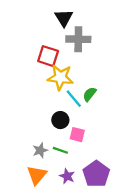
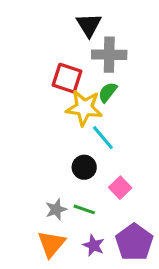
green semicircle: (90, 94) -> (108, 92), moved
pink square: (77, 135) -> (120, 188), moved, turned 32

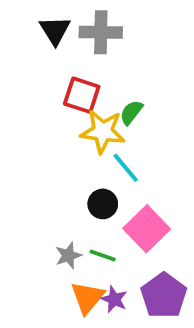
black triangle: (89, 25) -> (55, 30), moved
gray cross: (109, 55) -> (101, 32), moved
pink square: (120, 188) -> (147, 229), size x1.6
orange triangle: (51, 244) -> (87, 297), moved

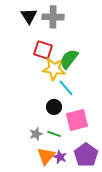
green semicircle: (131, 112) -> (69, 59), size x1.5
pink square: (147, 229) -> (77, 120), turned 30

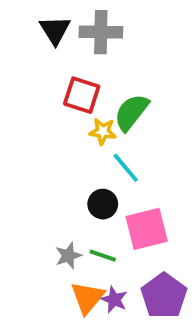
yellow star: (54, 69) -> (103, 131), size x0.6

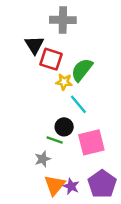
black triangle: (55, 30) -> (34, 45), moved
green line: (103, 256) -> (55, 140), moved

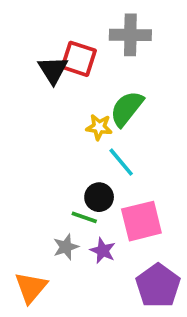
gray cross: (63, 20) -> (130, 35), moved
red square: (51, 59) -> (79, 59), moved
orange triangle: (55, 185) -> (31, 287), moved
purple star: (71, 186) -> (103, 251), moved

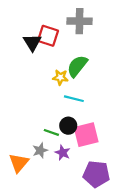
cyan line: (121, 162) -> (74, 99), turned -36
black circle: (99, 197) -> (68, 126), moved
purple pentagon: (158, 286) -> (96, 174), turned -30
orange triangle: (31, 287) -> (19, 163), moved

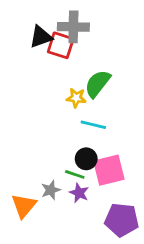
gray cross: (79, 21) -> (73, 27), moved
black triangle: (32, 43) -> (41, 37), moved, turned 42
green line: (51, 132) -> (75, 174), moved

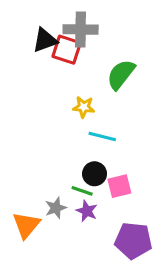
green semicircle: (98, 84) -> (121, 74), moved
pink square: (109, 170) -> (119, 186), size x0.7

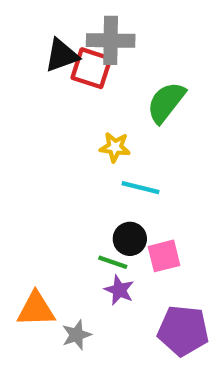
gray star: (56, 208) -> (77, 335), moved
orange triangle: (26, 225) -> (36, 309), turned 48

